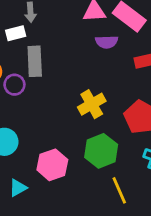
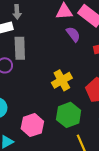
purple semicircle: (107, 42) -> (73, 34), turned -126

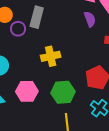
yellow cross: (62, 80) -> (51, 56), moved

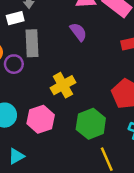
purple semicircle: (90, 19) -> (78, 32), moved
pink hexagon: (27, 91) -> (41, 119), moved

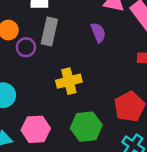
pink hexagon: (41, 119) -> (36, 129), moved

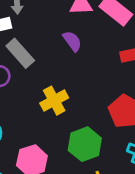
gray rectangle: (49, 32) -> (20, 53), turned -40

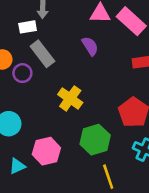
yellow cross: (54, 101) -> (70, 98), turned -30

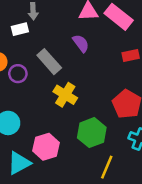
gray rectangle: (42, 54) -> (49, 62), moved
cyan triangle: (17, 166) -> (19, 163), size x1.5
yellow line: (108, 177) -> (107, 167), turned 45

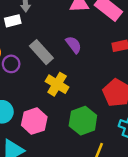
purple semicircle: (81, 43) -> (74, 45), moved
pink hexagon: (46, 147) -> (34, 121), moved

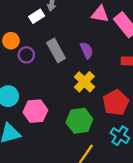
white rectangle: (13, 21) -> (37, 16), turned -32
yellow cross: (57, 84) -> (84, 82), moved

